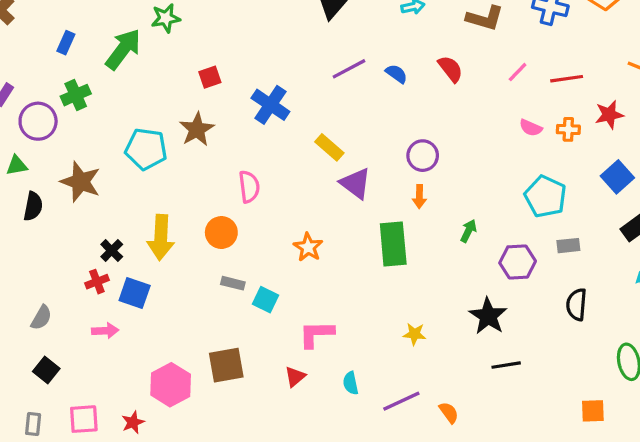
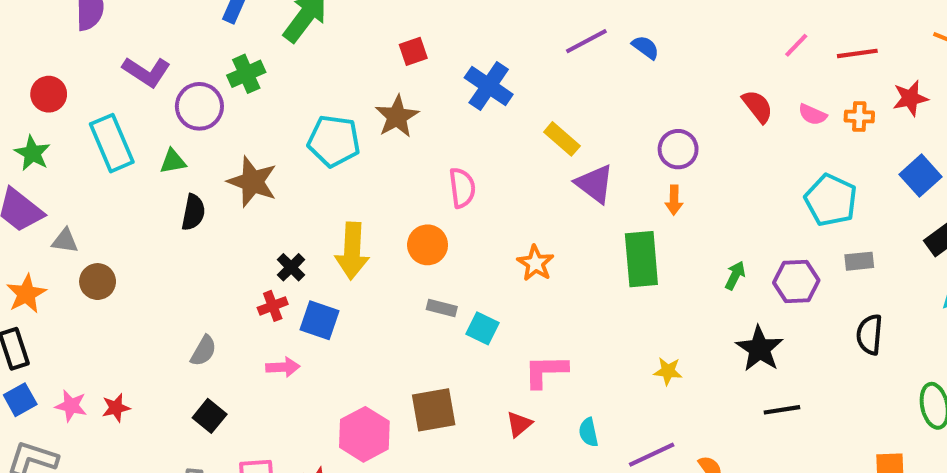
red semicircle: (450, 69) -> (758, 106), moved
green arrow: (468, 231) -> (735, 275), moved

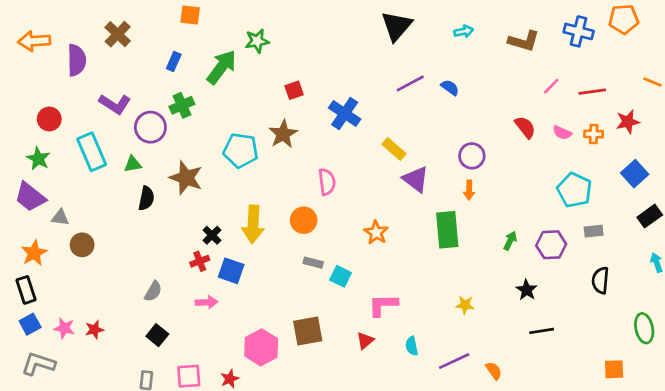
black star: (760, 349) -> (527, 290), size x0.7

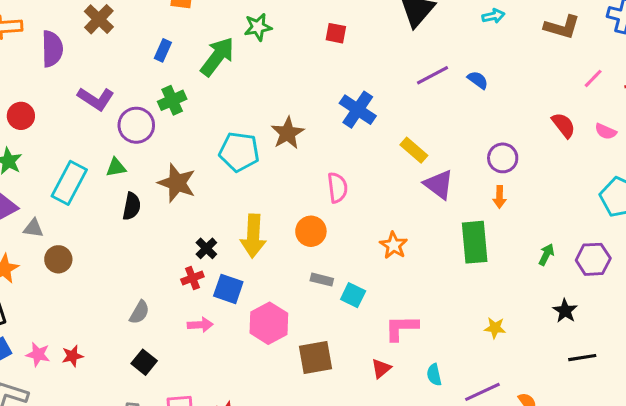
red square: (294, 90) -> (336, 33), moved, turned 30
cyan rectangle: (92, 152) -> (69, 183), moved, turned 51
pink hexagon: (261, 347) -> (269, 323), moved

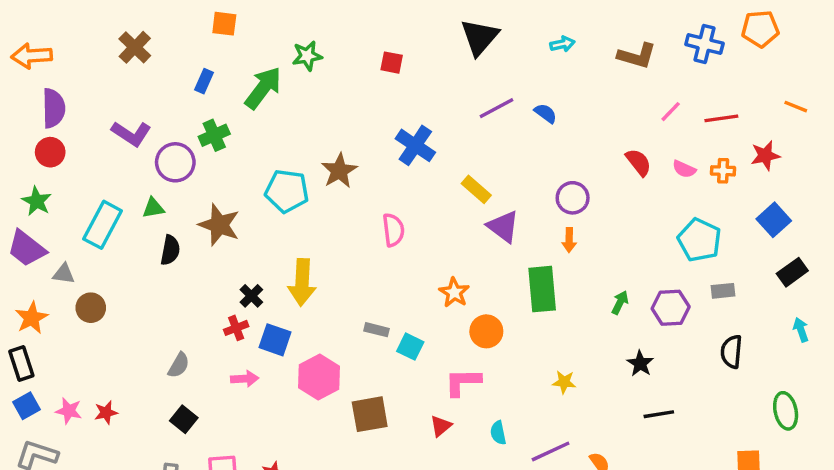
purple semicircle: (52, 49) -> (54, 108), moved
orange circle: (311, 231) -> (486, 331), moved

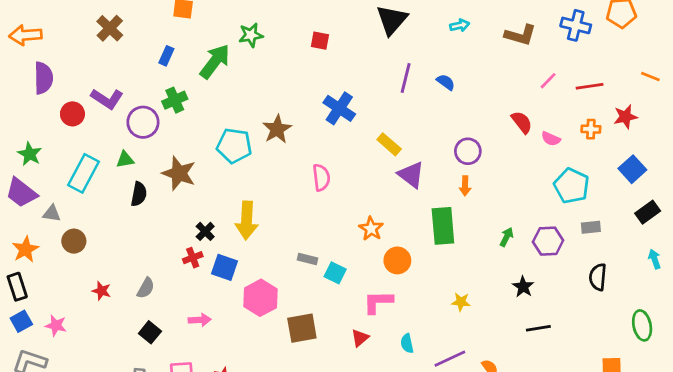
purple line: (496, 108) -> (406, 78), turned -48
red circle: (50, 152) -> (72, 114), moved
pink semicircle: (684, 169) -> (551, 139), moved
pink arrow: (245, 379) -> (200, 320), moved
red star: (106, 413) -> (101, 291), moved, turned 30

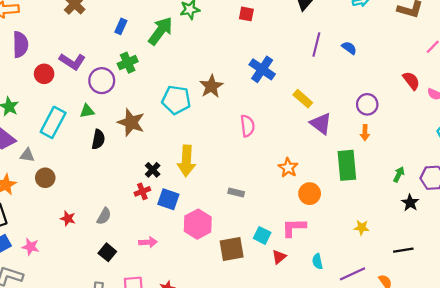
cyan square: (335, 273) -> (262, 235), moved
black star: (523, 287) -> (410, 203), moved
black line: (538, 328) -> (403, 250), moved

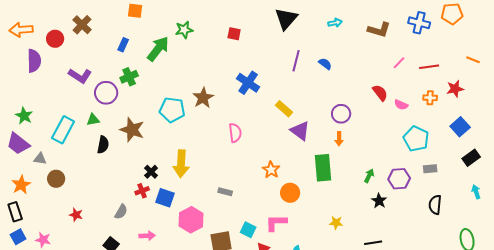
red circle: (44, 74) -> (55, 39), moved
gray semicircle: (104, 216) -> (121, 212), moved

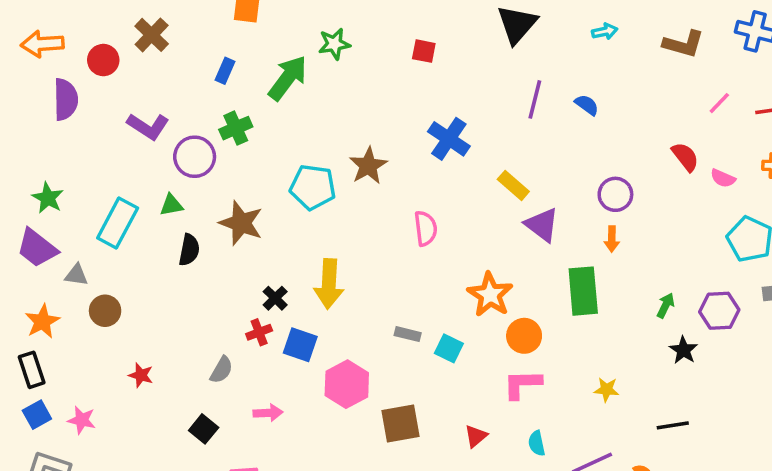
orange star: (271, 170) -> (490, 295), size x1.4
pink L-shape: (276, 223) -> (522, 384), moved
cyan square: (248, 230) -> (449, 348), moved

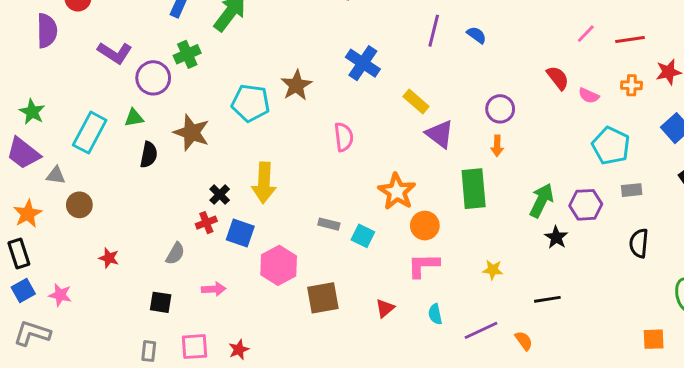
green arrow: (666, 305) -> (541, 200), size x1.6
black square: (204, 429) -> (161, 302), turned -30

